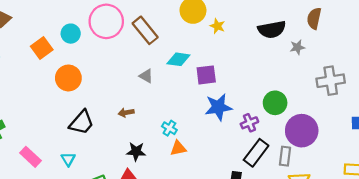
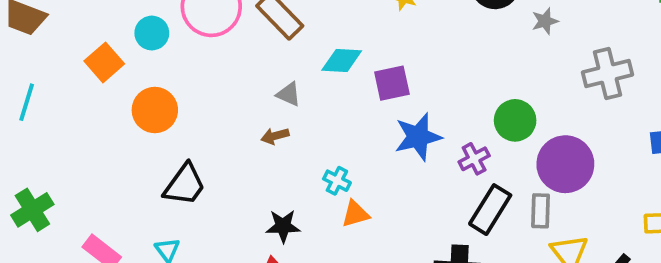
brown arrow: (126, 113) -> (275, 136), moved

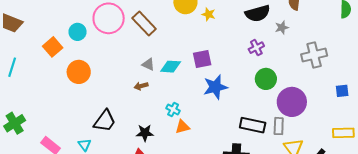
cyan diamond: (342, 61) -> (171, 67), moved
purple cross: (474, 159) -> (256, 48), moved
black trapezoid: (185, 185) -> (105, 121), moved
black rectangle: (490, 210) -> (253, 125), turned 70

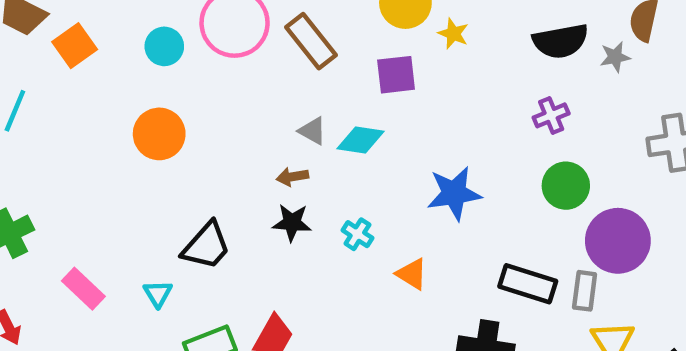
gray star: (282, 27) -> (615, 57), moved
orange square: (53, 47) -> (75, 46), moved
purple square: (202, 59) -> (396, 75), moved
orange triangle: (182, 127) -> (412, 274), moved, turned 42
black star: (145, 133) -> (292, 223), moved

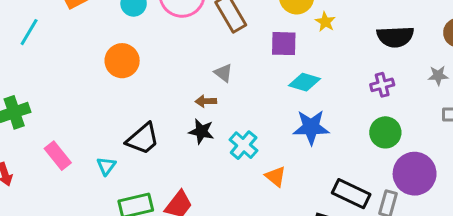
gray star: (615, 57) -> (438, 76), moved
cyan diamond: (360, 140) -> (304, 82), moved
cyan cross: (357, 234) -> (244, 145), size x1.4

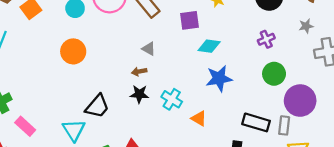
pink rectangle: (58, 156) -> (25, 126), moved
cyan triangle: (106, 166) -> (74, 130), size x1.6

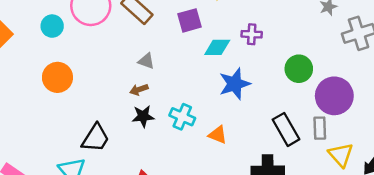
purple cross: (266, 39) -> (252, 34), moved, turned 35
black rectangle: (256, 122) -> (286, 129), turned 52

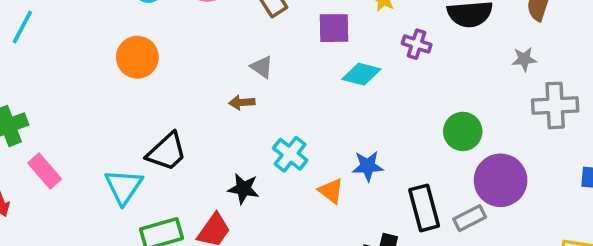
purple cross: (252, 34) -> (417, 44), moved
blue star: (235, 84) -> (368, 166), moved, size x0.7
black star: (143, 116) -> (243, 189), moved
gray rectangle: (320, 128) -> (470, 218), turned 50

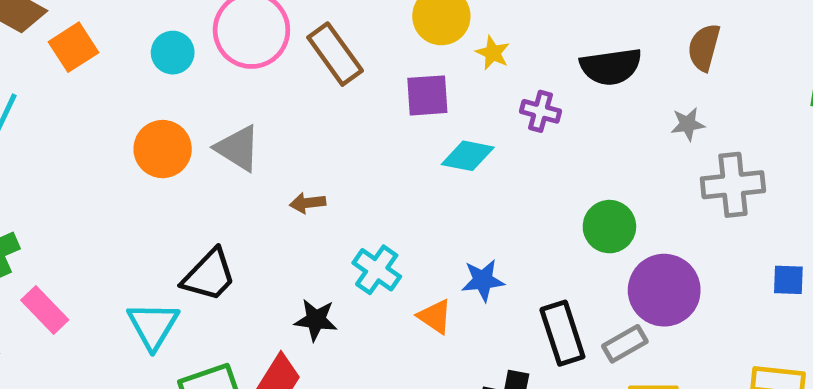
gray triangle: (262, 67) -> (238, 148), moved, size x1.5

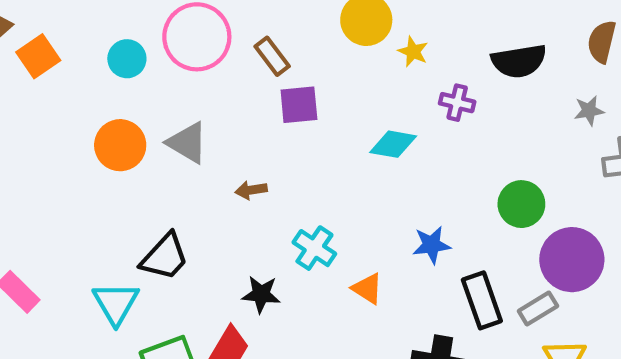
brown rectangle: (335, 54) -> (272, 56), size x0.7
purple square: (427, 95) -> (299, 105), moved
blue star: (483, 280) -> (431, 245), moved

